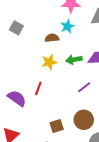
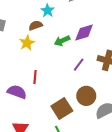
yellow star: (49, 62) -> (27, 43), moved
brown square: (57, 126) -> (62, 109), size x1.5

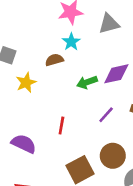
yellow star: (27, 43) -> (26, 83), moved
red line: (35, 77) -> (61, 126), moved

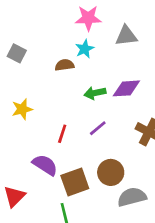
yellow star: (26, 83) -> (22, 109), moved
purple line: (106, 115) -> (98, 128), moved
purple semicircle: (24, 144) -> (45, 165), moved

